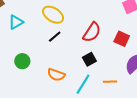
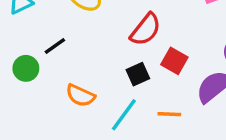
black line: (55, 37) -> (55, 46), moved
red square: (122, 39) -> (174, 61), moved

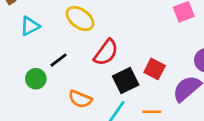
red semicircle: (146, 29) -> (106, 52), moved
black square: (138, 74) -> (126, 81), size x1.4

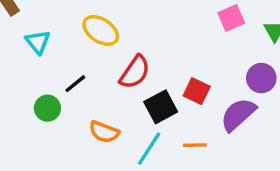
cyan triangle: (30, 26) -> (38, 42), turned -40

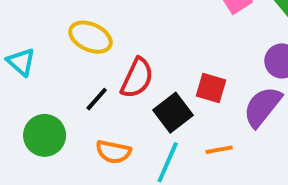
black line: (75, 84) -> (97, 99), moved
green circle: (47, 108) -> (45, 135), size x1.4

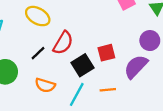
red square: (211, 88) -> (106, 53), turned -36

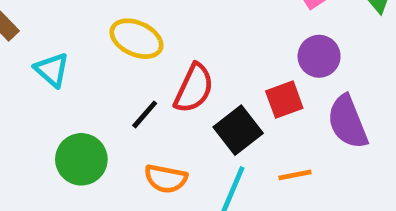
purple circle: (150, 41) -> (319, 56), moved
purple semicircle: (136, 67) -> (348, 122), turned -60

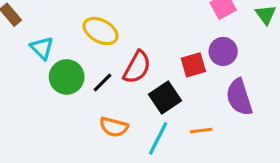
red square: (284, 100) -> (193, 65), moved
green circle: (81, 159) -> (67, 77), moved

